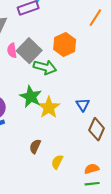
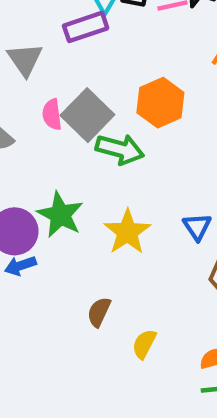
green star: (31, 97) -> (60, 215), moved

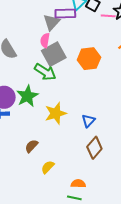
gray triangle: (25, 59) -> (52, 22), moved
pink semicircle: (52, 114) -> (45, 40), moved
green arrow: (120, 149) -> (45, 72), moved

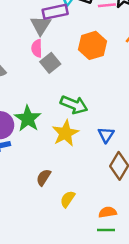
gray square: (54, 54) -> (50, 63), size x0.7
orange hexagon: (89, 59) -> (93, 45), moved
green arrow: (45, 72) -> (74, 105), moved

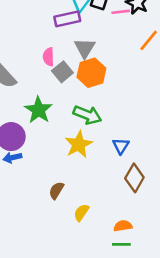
gray triangle: (41, 25) -> (85, 48), moved
orange hexagon: (93, 45) -> (91, 73), moved
green star: (28, 119) -> (38, 110), moved

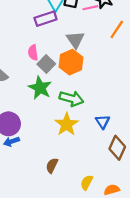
gray triangle: (85, 48) -> (75, 40), moved
green star: (38, 110) -> (40, 88), moved
yellow semicircle: (81, 213) -> (87, 182), moved

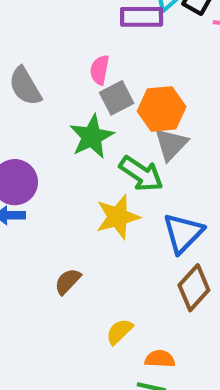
gray triangle: (75, 40) -> (171, 144), moved
blue triangle: (103, 122) -> (183, 233), size x1.5

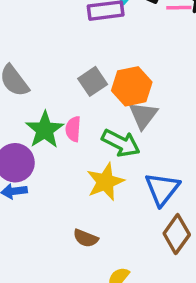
pink semicircle: (100, 70) -> (73, 129), moved
green star: (92, 137) -> (45, 130), moved
brown semicircle: (68, 281) -> (86, 238), moved, turned -105

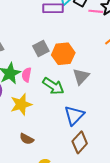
gray triangle: (143, 115) -> (81, 76), moved
yellow star: (105, 182) -> (21, 104), moved

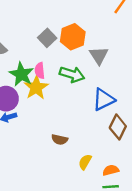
yellow star: (21, 104) -> (36, 87), moved
blue triangle: (74, 115) -> (104, 100), turned 35

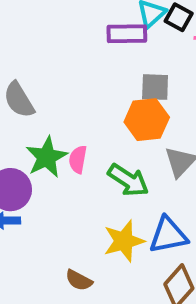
gray square: (47, 38) -> (155, 87), moved, turned 30
yellow star: (36, 87) -> (124, 241), moved

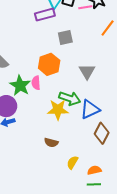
orange hexagon: (147, 120) -> (49, 64), moved
green arrow: (128, 180) -> (70, 98), moved
yellow star: (124, 241) -> (58, 110), moved, turned 30

